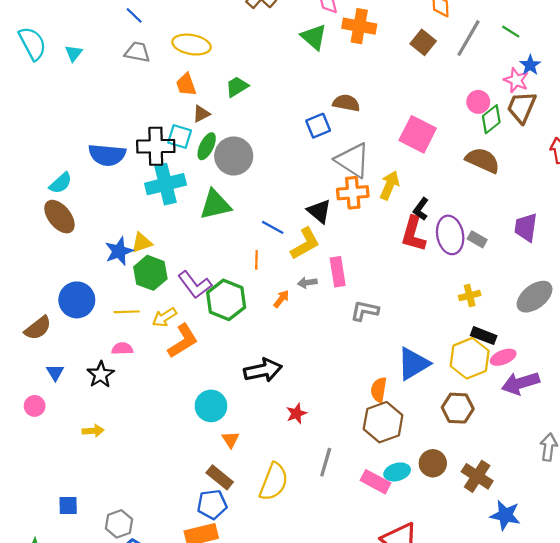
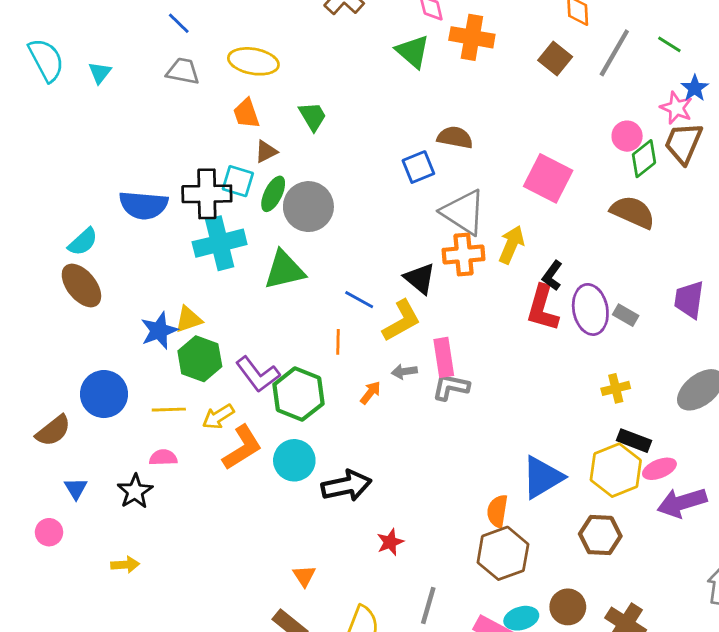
green trapezoid: (237, 87) -> (313, 116), turned 90
gray L-shape: (365, 311) -> (451, 387), moved
cyan circle: (211, 406) -> (294, 460), moved

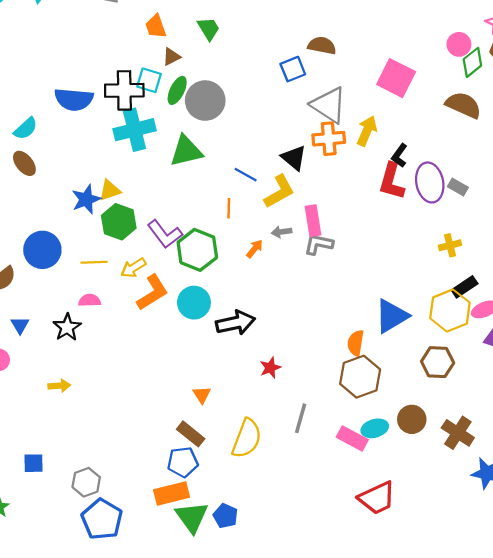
brown ellipse: (81, 285) -> (24, 163), size x0.7
black rectangle: (634, 441) -> (465, 287), turned -55

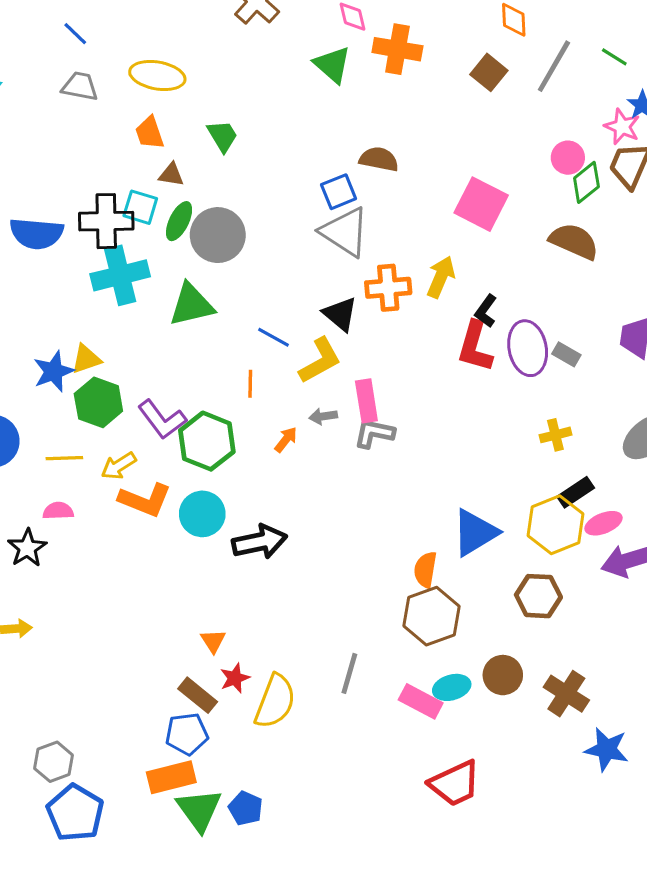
brown triangle: (172, 57) -> (171, 175), turned 36
gray triangle: (329, 105) -> (345, 232), moved
orange L-shape: (152, 292) -> (145, 500), turned 54
red star: (270, 368) -> (235, 678), moved

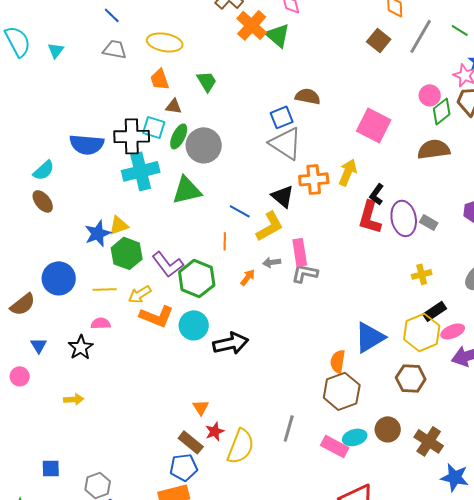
orange cross: (397, 49) -> (252, 25), moved, turned 32
brown semicircle: (574, 241) -> (434, 149), turned -32

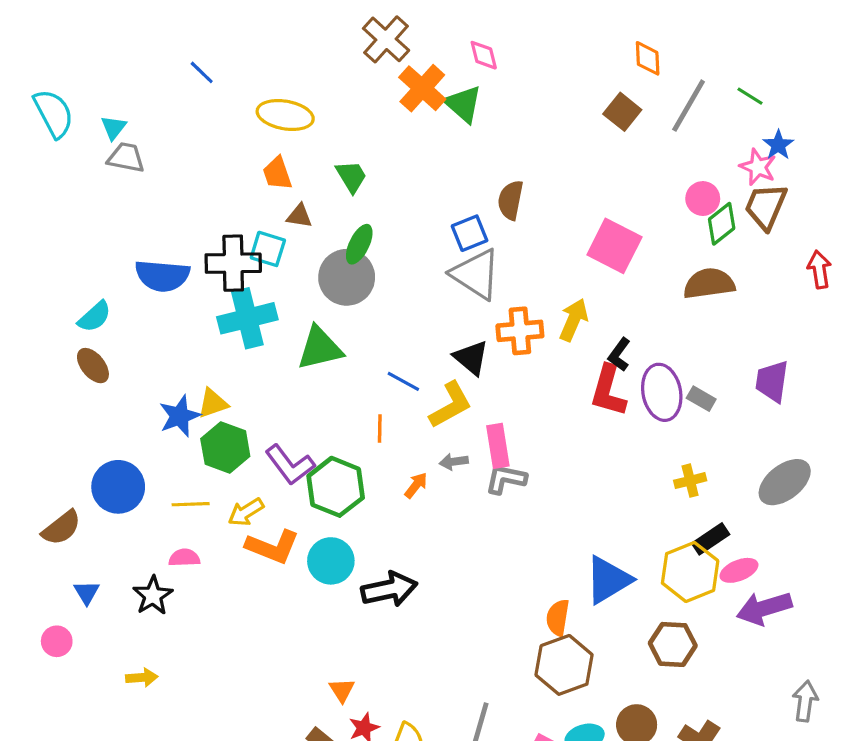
gray trapezoid: (115, 49) -> (126, 158), moved
brown semicircle: (308, 96) -> (510, 200), turned -90
green ellipse: (179, 136) -> (359, 244), moved

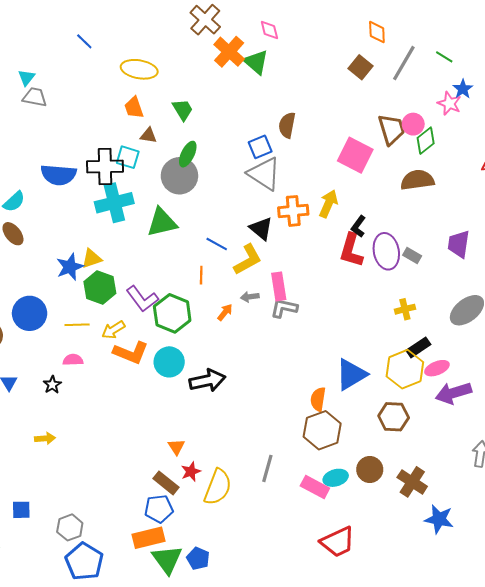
brown trapezoid: (766, 206) -> (391, 129), moved, turned 140
black star: (153, 596) -> (52, 385), size x0.7

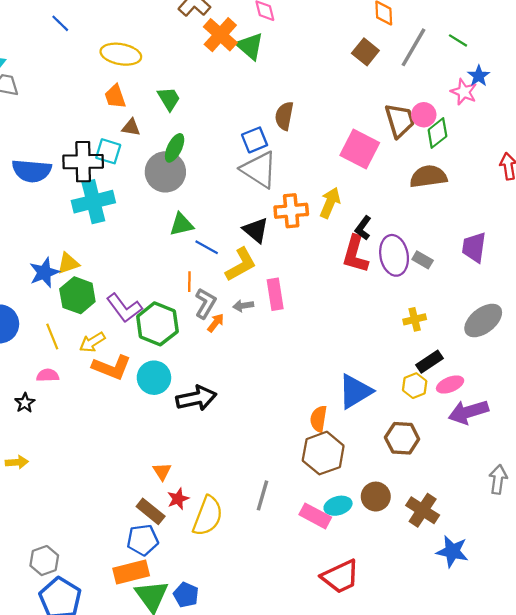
green triangle: (162, 222) -> (181, 224), moved, size x0.7
gray L-shape: (284, 308) -> (205, 303), moved, turned 108
yellow line: (77, 325) -> (52, 337), turned 70
yellow hexagon: (405, 369) -> (415, 386), size x0.6

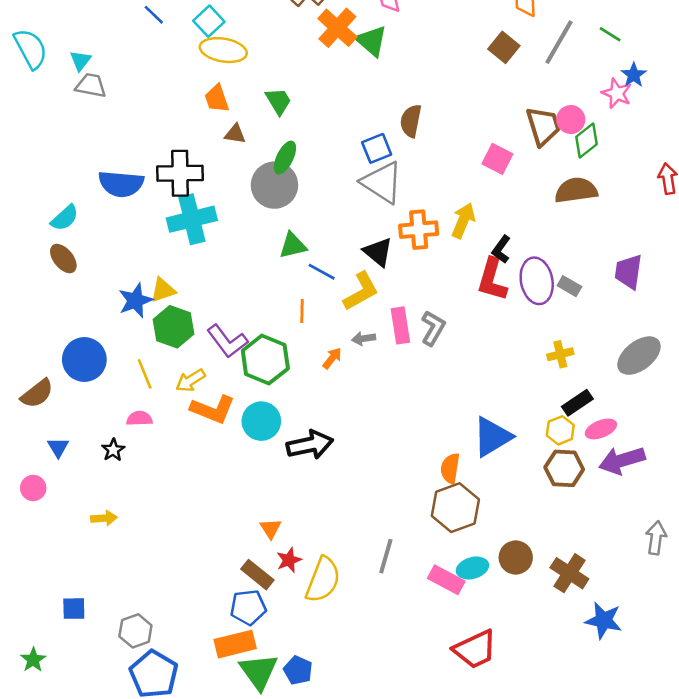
pink square: (360, 149) -> (497, 159), size x0.7
cyan square: (108, 151) -> (209, 21), moved, turned 30
gray L-shape: (205, 303) -> (433, 328), moved
brown hexagon: (402, 438) -> (564, 468), moved

